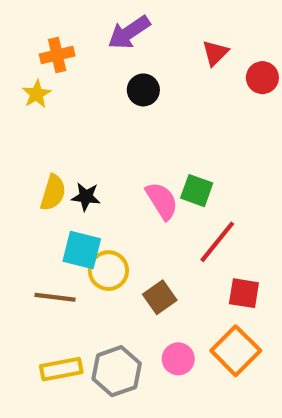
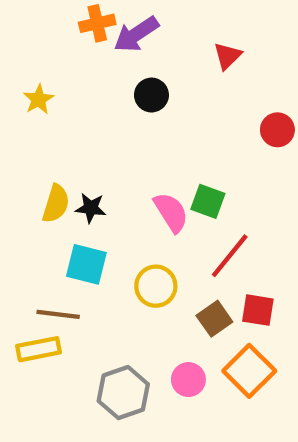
orange cross: (57, 55) -> (97, 23), moved
red circle: (262, 78) -> (277, 130), moved
yellow circle: (108, 271) -> (156, 286), moved
brown square: (160, 297) -> (214, 319), moved
yellow rectangle: (61, 369) -> (39, 349), moved

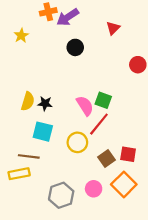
yellow star: (39, 99) -> (21, 36), moved
red line: (230, 256) -> (99, 124), moved

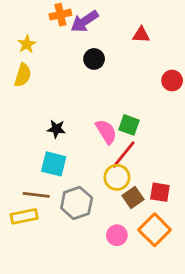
red triangle: (113, 28) -> (141, 35), turned 48
yellow semicircle: (28, 101) -> (23, 75), moved
yellow circle: (77, 142) -> (117, 177), moved
gray hexagon: (61, 195) -> (77, 203), moved

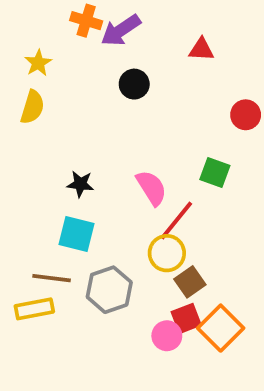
orange cross: (60, 15) -> (86, 21), turned 30
green square: (129, 125) -> (215, 172), moved
red square: (160, 192) -> (186, 318), moved, turned -30

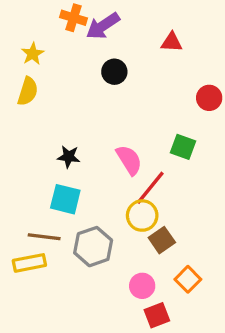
red square: (186, 318) -> (157, 315), moved
orange square: (221, 328) -> (188, 279), size x0.7

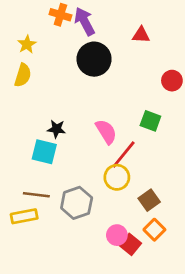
purple arrow: (103, 26) -> (85, 21), turned 96
black circle: (114, 72) -> (94, 59), size x1.6
cyan square: (65, 199) -> (44, 152), moved
brown square: (162, 240) -> (149, 200), moved
red square: (157, 315) -> (130, 244), moved, turned -30

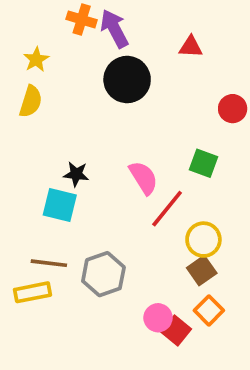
yellow circle: (117, 177) -> (203, 240), moved

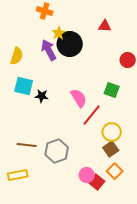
purple arrow: (114, 29) -> (49, 50), moved
yellow star: (36, 60) -> (59, 33), moved
cyan square: (60, 205) -> (24, 86), moved
yellow rectangle: (33, 292) -> (18, 175), moved

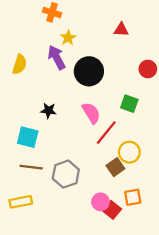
black circle: (70, 44) -> (89, 71), moved
cyan square: (24, 86) -> (28, 137), moved
brown square: (111, 149) -> (115, 167), moved
orange square: (115, 171) -> (133, 197), turned 35

